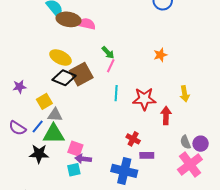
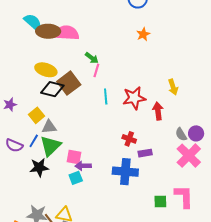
pink semicircle: (87, 24) -> (66, 33), size x1.4
orange star: (160, 55) -> (143, 34), moved
green triangle: (54, 134) -> (50, 146), turned -35

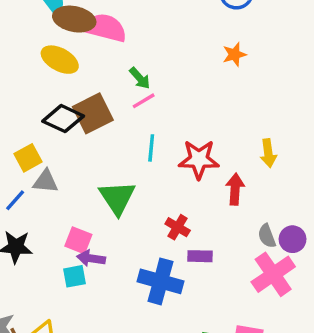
yellow ellipse: (46, 70) -> (60, 60), moved
pink line: (96, 70) -> (144, 101), turned 32
green triangle: (50, 146) -> (117, 198), moved, turned -30

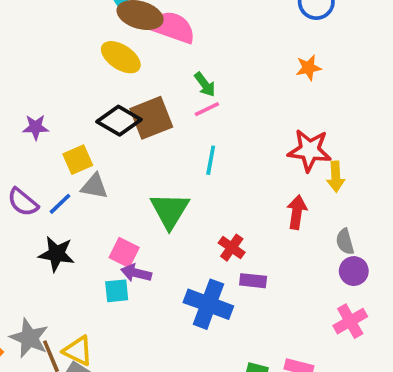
red star: (199, 159) -> (310, 150), moved
gray semicircle: (267, 236) -> (345, 242), moved
pink cross: (273, 274) -> (350, 321), moved, size x0.7

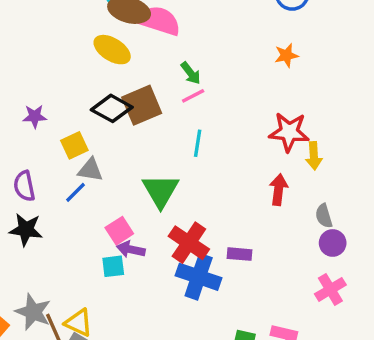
purple semicircle: (23, 202) -> (24, 186), turned 40
blue line: (60, 204) -> (76, 192), moved
red cross: (232, 248) -> (189, 243), moved, size x1.6
pink square: (124, 253) -> (119, 231), turned 32
black star: (56, 254) -> (26, 230), moved

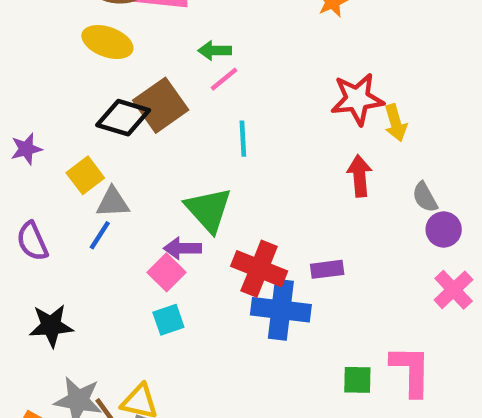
green arrow: (191, 73) -> (215, 51), turned 140
black star: (26, 230) -> (51, 326), moved
purple arrow: (131, 249) -> (182, 248), moved

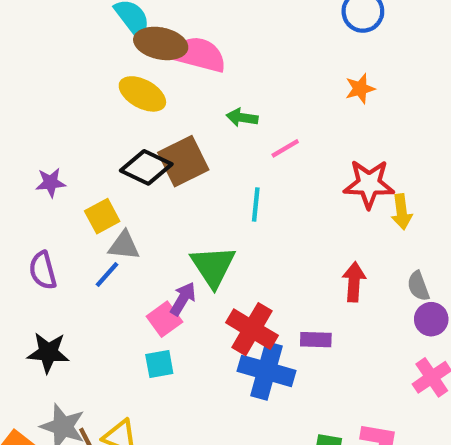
pink line: (224, 79) -> (285, 148), moved
red arrow: (360, 176) -> (354, 282), moved
purple arrow: (182, 248) -> (183, 299), turned 112

